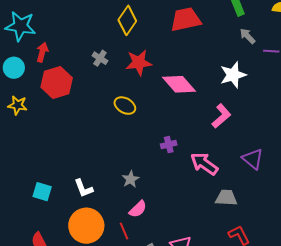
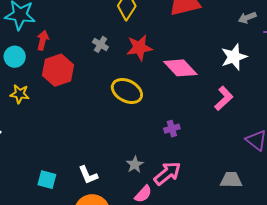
gray arrow: (247, 36) -> (247, 18), turned -66
yellow ellipse: (125, 106) -> (127, 91), size x1.4
pink arrow: (204, 164) -> (167, 173), moved, turned 108

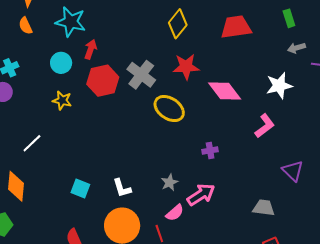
gray cross: (100, 44) -> (141, 75), moved, size x1.8

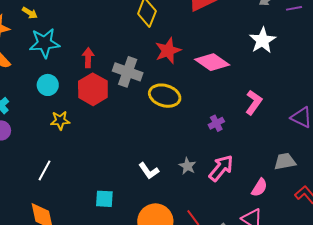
red arrow: (91, 49) -> (88, 58), moved
pink L-shape: (265, 126) -> (254, 102), moved
white L-shape: (122, 188) -> (149, 171), moved
pink semicircle: (175, 213) -> (259, 187), moved

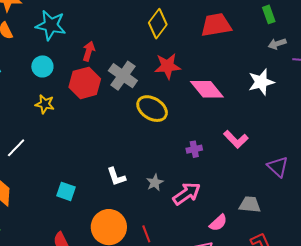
pink L-shape: (254, 102) -> (236, 139), turned 85

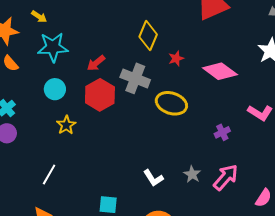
yellow diamond: (158, 24) -> (148, 36), moved
red arrow: (89, 51) -> (96, 63), turned -132
red star: (167, 66) -> (176, 58), size x0.6
yellow star: (45, 104) -> (66, 125), turned -30

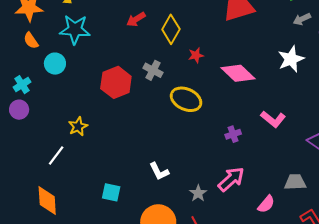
red arrow: (96, 63) -> (136, 19), moved
gray cross: (135, 78) -> (153, 70), size x0.7
cyan circle: (55, 89) -> (55, 64), moved
yellow star: (66, 125) -> (78, 126), moved
gray star: (192, 174) -> (198, 193), moved

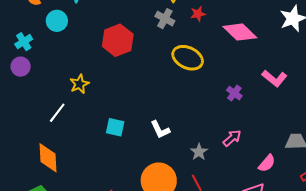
gray cross: (153, 70) -> (165, 19), moved
purple cross: (233, 134) -> (234, 93), turned -35
pink arrow: (231, 179) -> (232, 138), size x0.7
cyan square: (111, 192) -> (115, 127), moved

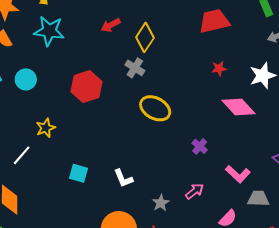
red star: (198, 14) -> (219, 69), moved
cyan circle: (57, 21) -> (26, 79), moved
pink diamond: (240, 32) -> (238, 107), moved
pink L-shape: (274, 78) -> (238, 174), moved

